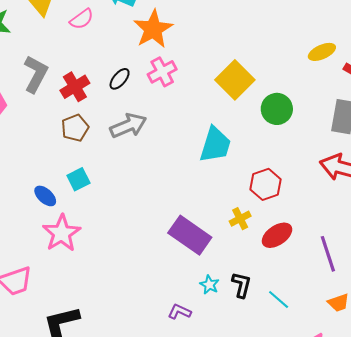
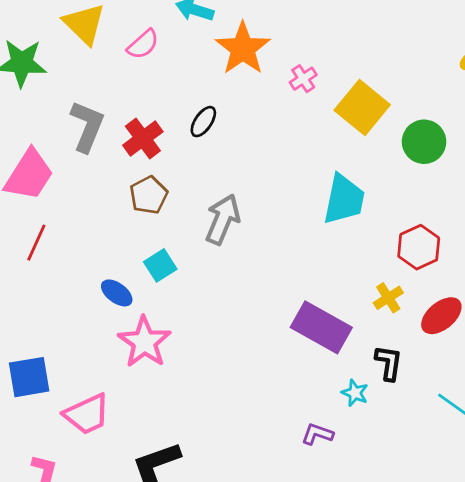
pink cross: (162, 72) -> (303, 79), moved, size x0.7
gray arrow: (128, 126) -> (223, 219), moved, turned -39
black L-shape: (241, 285) -> (389, 363), moved

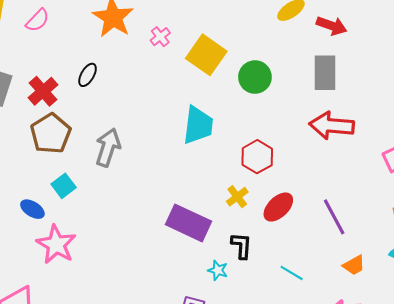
brown pentagon: (149, 195) -> (51, 134), size x1.4

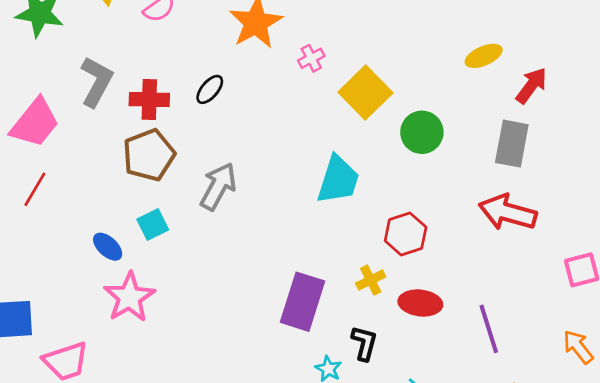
red arrow: (332, 26) -> (531, 86), turned -84
red cross: (43, 91) -> (149, 99), turned 32
red ellipse: (278, 207) -> (420, 303), turned 40
purple rectangle: (189, 223) -> (302, 302), turned 72

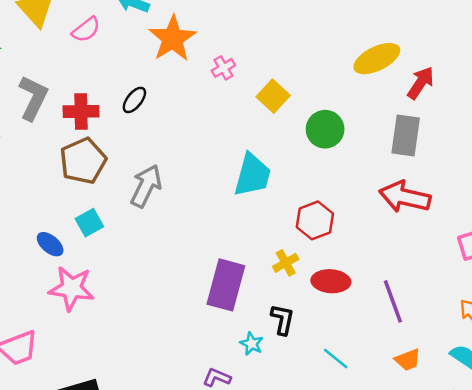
yellow ellipse: (484, 56) -> (377, 59), size x1.4
yellow square: (365, 92) -> (273, 96), size x0.7
pink star: (129, 297) -> (72, 288), turned -30

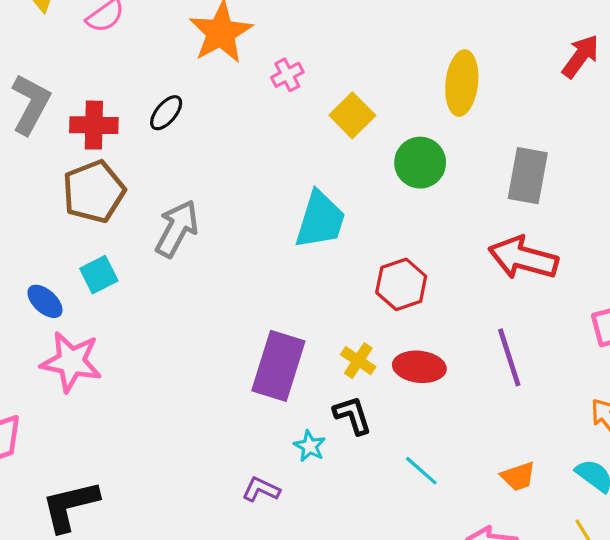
yellow ellipse: (377, 59) -> (462, 83), moved, turned -60
red arrow: (421, 83) -> (581, 56), moved
yellow cross: (286, 263) -> (358, 361), moved, turned -30
purple line: (393, 301) -> (509, 357), moved
black L-shape: (283, 319) -> (353, 415), turned -32

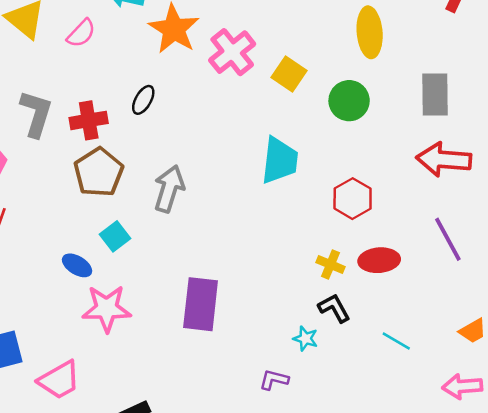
pink cross: (287, 75) -> (232, 52), size x1.8
purple rectangle: (278, 366) -> (201, 304), moved

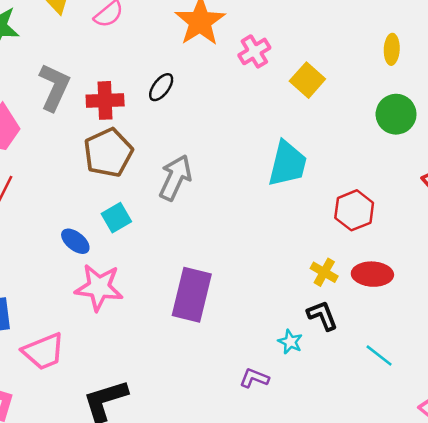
yellow ellipse: (370, 32) -> (392, 49), size x0.6
pink cross: (232, 52) -> (254, 51), size x0.7
green circle: (349, 101) -> (396, 114), moved

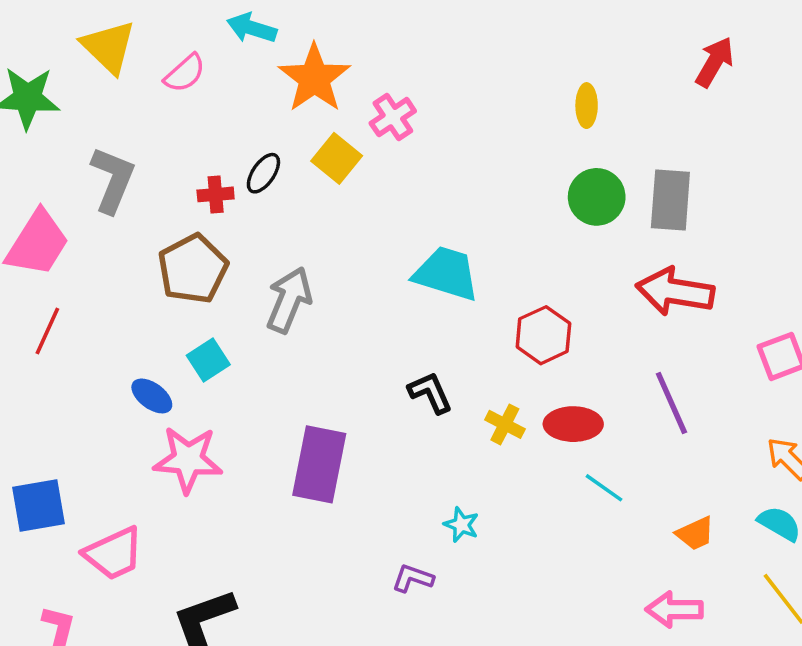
yellow square: (307, 80) -> (337, 158), moved
red cross: (105, 100) -> (216, 194), moved, size x0.7
cyan trapezoid: (287, 164) -> (446, 274), turned -84
black L-shape: (322, 315) -> (430, 393), moved
cyan line: (379, 356) -> (604, 488), moved

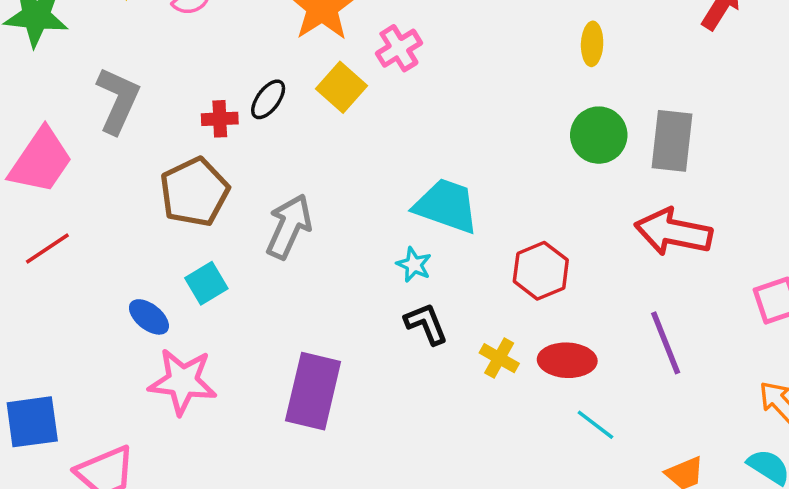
red line: (47, 331) -> (47, 248), turned 30
cyan star: (461, 525) -> (414, 265), moved

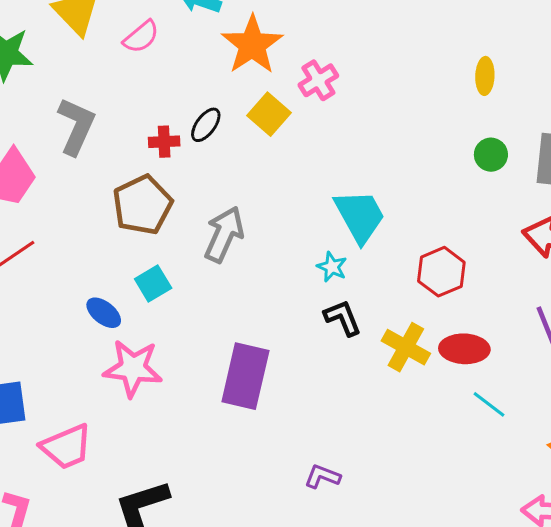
green circle: (599, 135) -> (491, 155), size x0.7
cyan trapezoid: (446, 206) -> (360, 216), turned 42
yellow cross: (499, 358) -> (406, 347), size x1.4

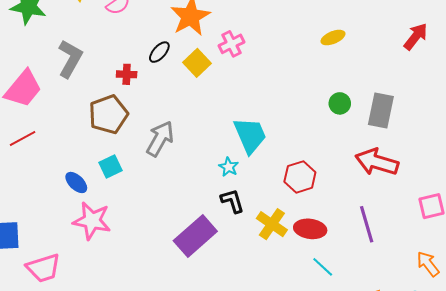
yellow ellipse: (485, 76) -> (333, 38), moved, turned 60
black ellipse: (206, 125) -> (159, 52), moved
purple rectangle: (245, 376) -> (195, 236), moved, turned 30

